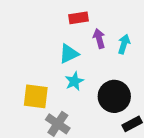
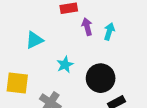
cyan triangle: (69, 54) -> (34, 40), moved
yellow square: (36, 96) -> (17, 83), moved

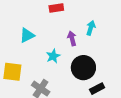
purple arrow: (87, 27) -> (72, 38), moved

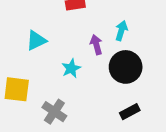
black circle: (83, 68) -> (126, 67), moved

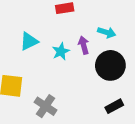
cyan arrow: (121, 31) -> (107, 32), turned 90
cyan star: (71, 68) -> (61, 51), moved

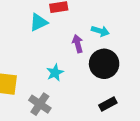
cyan triangle: (29, 41) -> (39, 22), moved
cyan star: (61, 51) -> (55, 73), moved

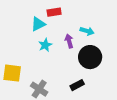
cyan star: (55, 73) -> (45, 45), moved
black rectangle: (108, 104) -> (77, 85), moved

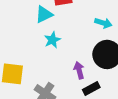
purple arrow: (69, 41) -> (79, 70), moved

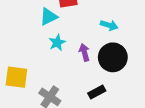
purple arrow: (79, 70) -> (84, 52), moved

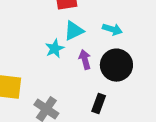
cyan triangle: (49, 17) -> (74, 31), moved
black rectangle: (97, 92) -> (99, 104), turned -42

